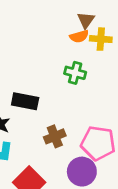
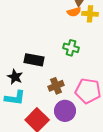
green cross: (75, 73) -> (71, 48), moved
purple circle: (82, 172) -> (65, 111), moved

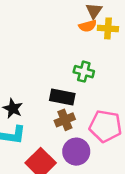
black rectangle: (34, 60) -> (62, 97), moved

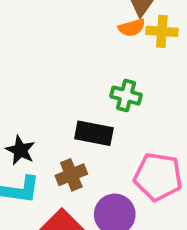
brown cross: (65, 120) -> (71, 175), moved

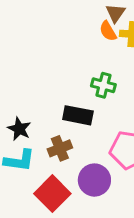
orange semicircle: (132, 28) -> (108, 31), turned 75

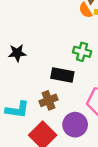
black star: (19, 129) -> (17, 53), moved, turned -30

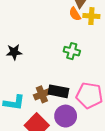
black rectangle: (62, 75) -> (58, 91), moved

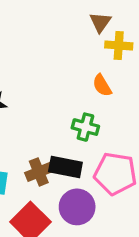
orange semicircle: (75, 14) -> (102, 85), moved
green cross: (72, 51) -> (85, 127), moved

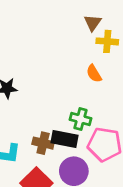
green cross: (85, 127) -> (81, 119), moved
brown cross: (39, 172) -> (43, 143), turned 35

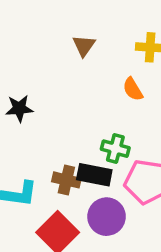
brown triangle: (93, 23) -> (84, 46), moved

